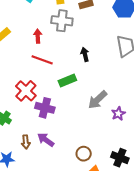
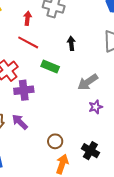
green rectangle: (67, 80) -> (50, 67), turned 36
gray arrow: (98, 100) -> (88, 82), moved
purple cross: (45, 108) -> (24, 90), turned -30

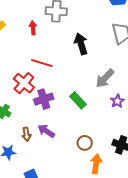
red line: (28, 42) -> (42, 63), moved
black arrow: (71, 43) -> (81, 44), size x1.5
green rectangle: (50, 67) -> (78, 100), moved, turned 36

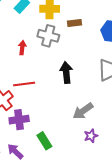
red line: (42, 63) -> (24, 84), turned -35
green rectangle: (78, 100) -> (44, 141), moved

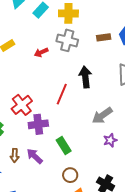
brown rectangle: (74, 23) -> (104, 37), moved
red arrow: (22, 48) -> (41, 52), turned -120
red line: (24, 84) -> (62, 94), moved, turned -60

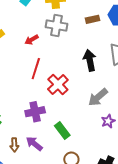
black arrow: (85, 77) -> (90, 60), moved
red line: (62, 94) -> (36, 69), moved
red cross: (22, 105) -> (58, 85), moved

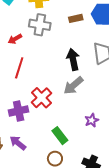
red cross: (58, 85) -> (41, 98), moved
gray arrow: (98, 97) -> (73, 85), moved
green rectangle: (62, 130) -> (60, 136), moved

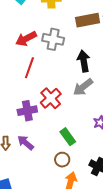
brown rectangle: (76, 18) -> (88, 20), size x1.6
gray cross: (40, 25) -> (53, 39), moved
red arrow: (15, 39) -> (26, 39), size x1.5

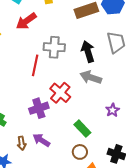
red arrow: (26, 39) -> (26, 21), moved
gray cross: (53, 39) -> (54, 47), moved
gray arrow: (83, 87) -> (91, 77), turned 65

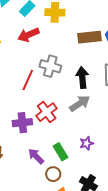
gray arrow: (91, 77) -> (80, 103), turned 115
purple star: (112, 110) -> (87, 143), moved
purple arrow: (41, 140) -> (36, 156), moved

